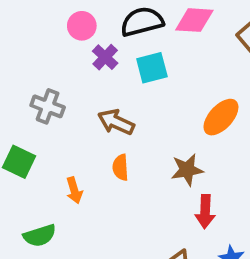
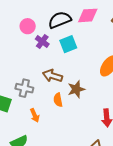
gray cross: (48, 106) -> (24, 88), moved
brown star: (187, 170) -> (76, 89), moved

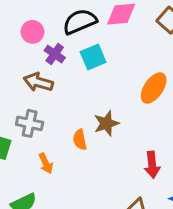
brown arrow: (53, 76) -> (38, 82), moved

